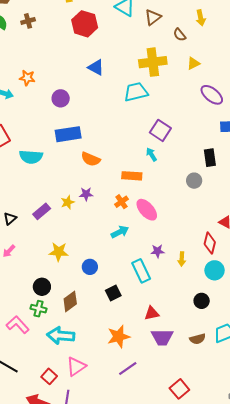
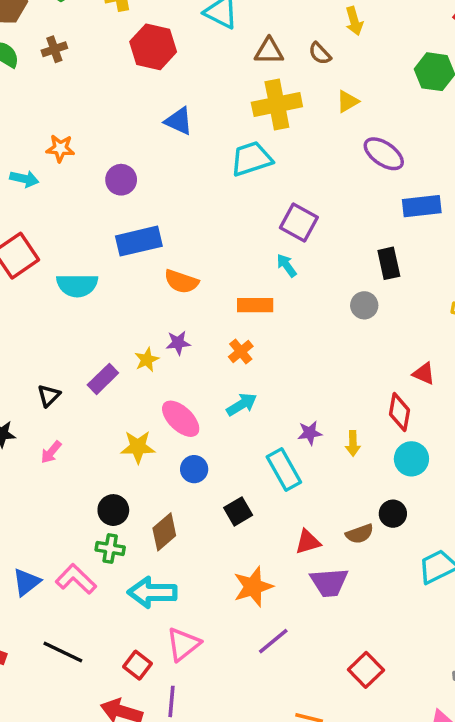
brown triangle: (153, 17) -> (269, 51), moved, turned 42
pink ellipse: (147, 210) -> (181, 419), moved
brown semicircle: (198, 339) -> (360, 534), moved

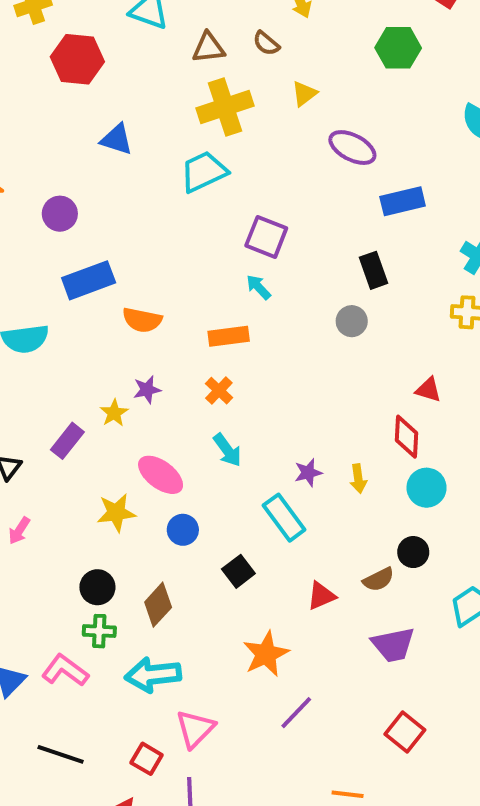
cyan arrow: (242, 404) -> (227, 450), turned 92
purple trapezoid: (329, 582) -> (393, 645), moved

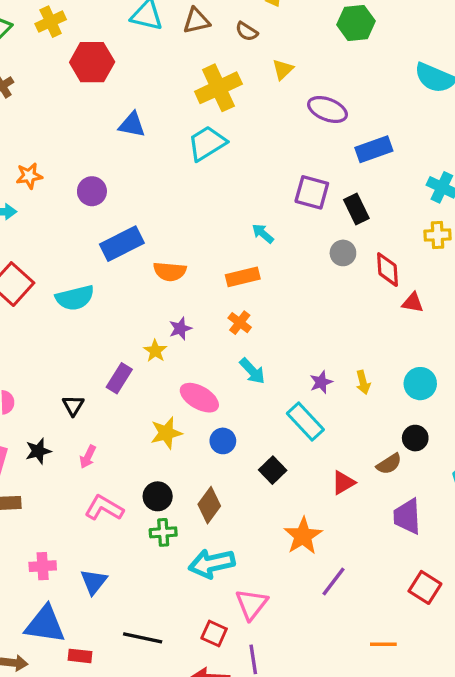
brown triangle: (209, 48) -> (196, 21), moved
purple square: (266, 237) -> (312, 192), moved
red diamond: (406, 437) -> (387, 270), moved
purple trapezoid: (393, 645) -> (407, 516), turned 105
pink L-shape: (65, 670) -> (104, 508), moved

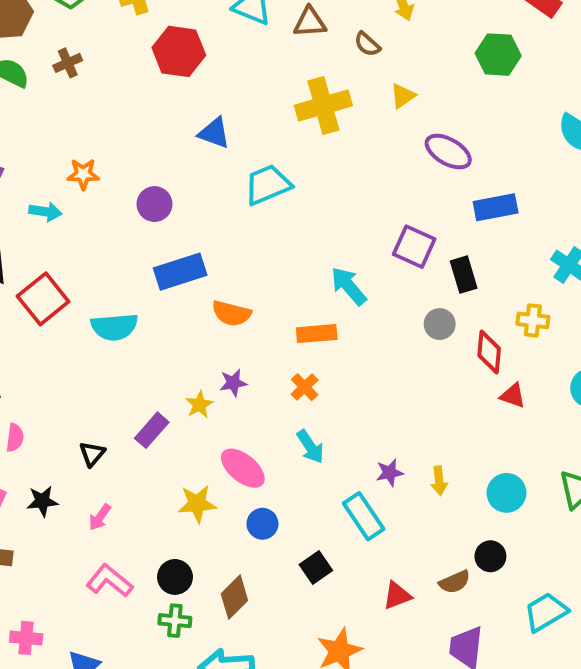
cyan trapezoid: (207, 143) -> (268, 185), moved
cyan arrow: (263, 234) -> (349, 286), size x1.5
yellow cross: (437, 235) -> (533, 320), moved

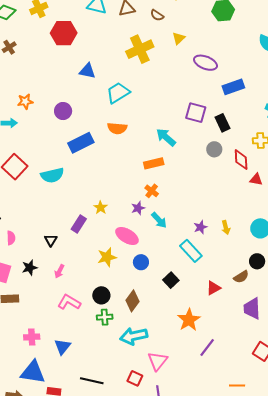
orange semicircle: (231, 313) -> (117, 128), moved
purple star: (233, 383) -> (138, 208), moved

